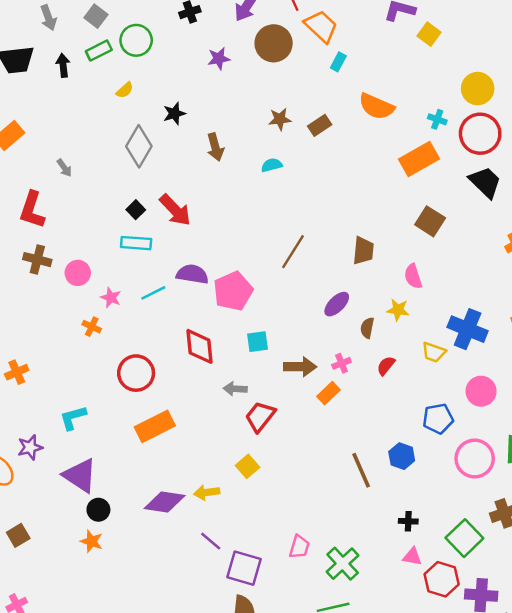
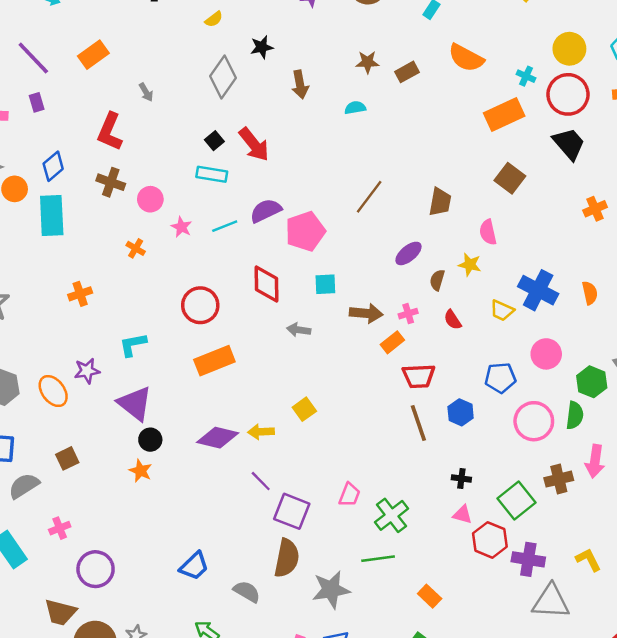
purple semicircle: (192, 274) -> (266, 211), turned -40
orange cross: (92, 327) -> (136, 248), moved
red semicircle: (386, 366) -> (453, 320), turned -78
red trapezoid: (260, 417) -> (419, 376), moved, turned -136

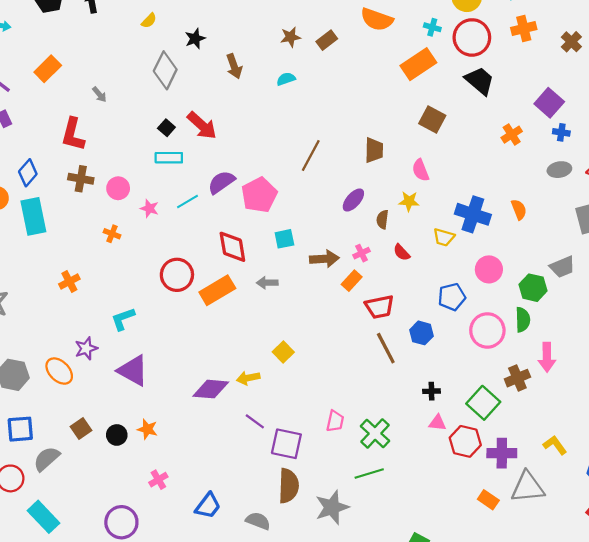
orange rectangle: (214, 361) -> (217, 290), moved
black circle: (150, 440) -> (117, 435), moved
pink cross: (60, 528) -> (158, 480), moved
orange rectangle: (430, 596) -> (488, 500), moved

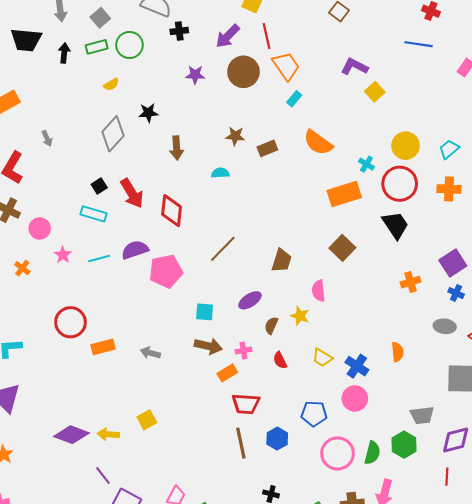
blue cross: (473, 214) -> (357, 366), moved, size x0.7
cyan square: (284, 239) -> (205, 312), moved
red diamond: (232, 247) -> (172, 211), moved
green hexagon: (533, 288) -> (404, 445), moved
orange rectangle: (217, 290) -> (103, 347), size x0.7

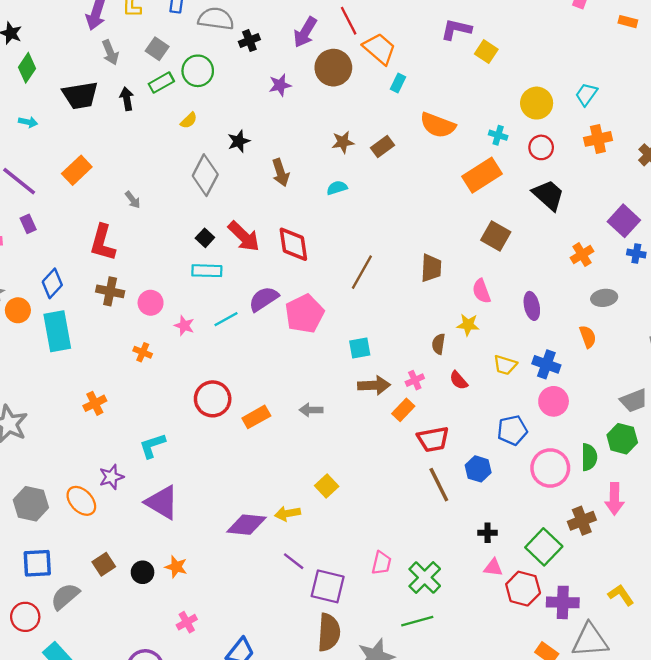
red circle: (400, 184) -> (541, 147), size x0.6
purple ellipse: (250, 300) -> (532, 306), moved, turned -55
gray ellipse: (445, 326) -> (604, 298), moved

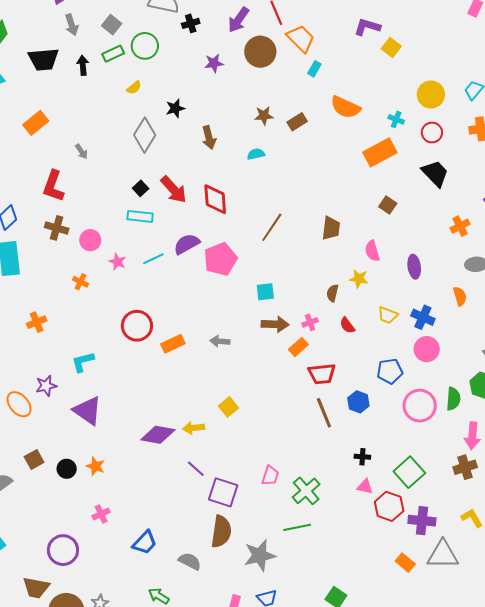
brown square: (496, 236) -> (388, 205), size x0.7
brown cross: (582, 521) -> (465, 467), moved

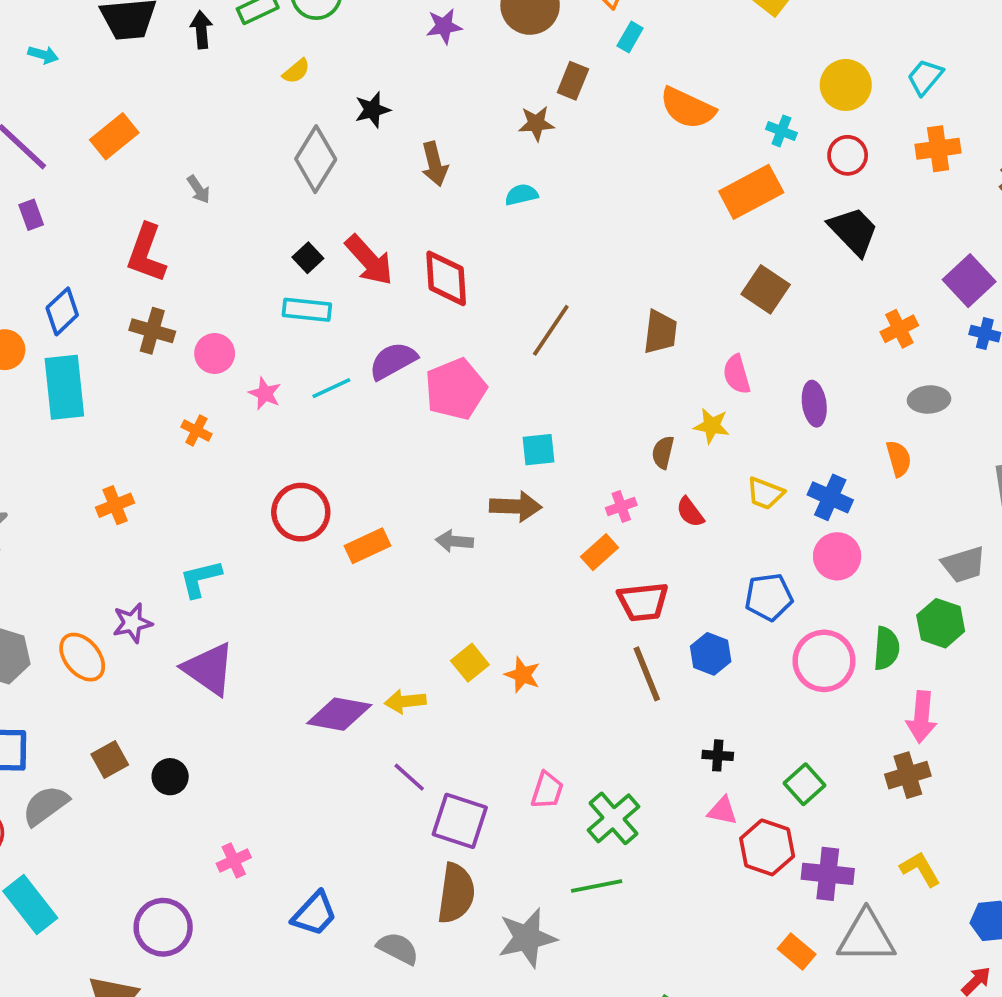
brown rectangle: (297, 122) -> (573, 81), moved, turned -36
brown square: (388, 205) -> (766, 289), size x1.4
brown arrow: (275, 324) -> (516, 506), moved
orange star: (96, 466) -> (523, 675), moved
green square: (409, 472) -> (805, 784), size x0.7

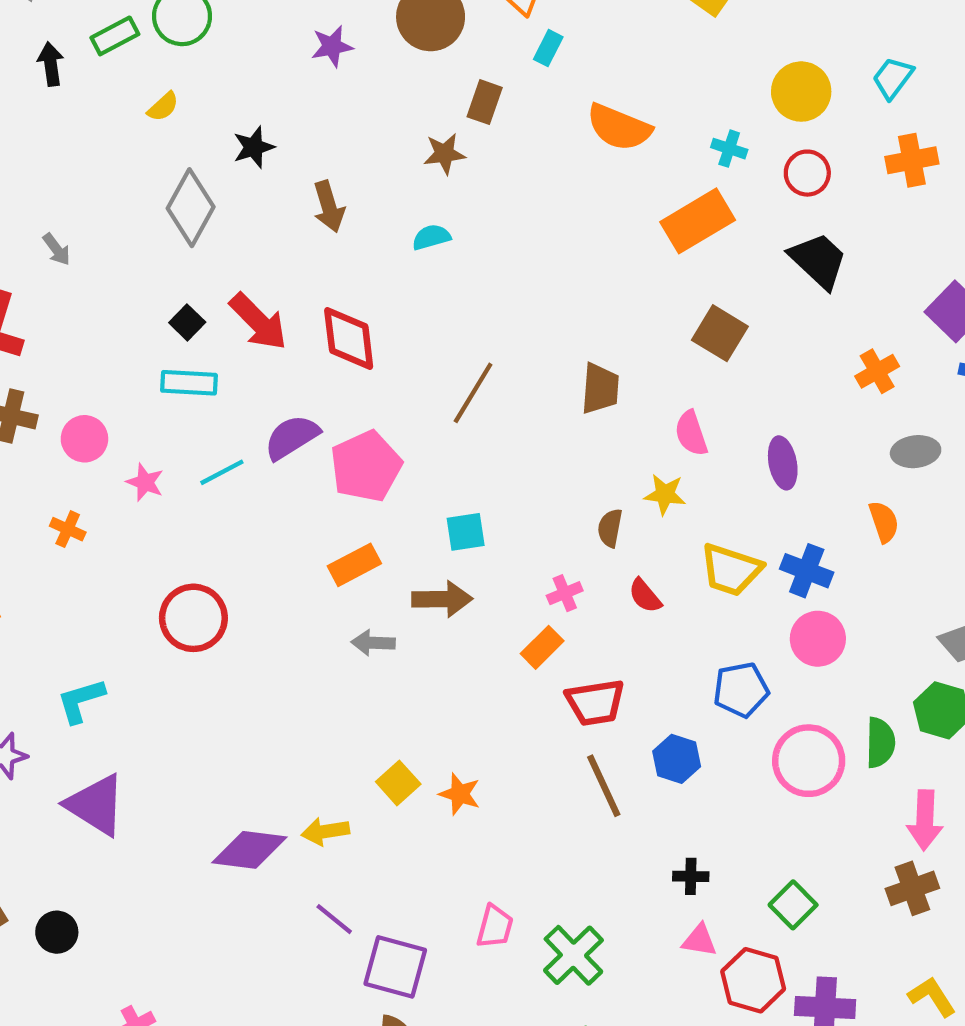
yellow trapezoid: (765, 493) -> (731, 570), size x1.4
orange rectangle: (367, 546) -> (354, 565), moved

